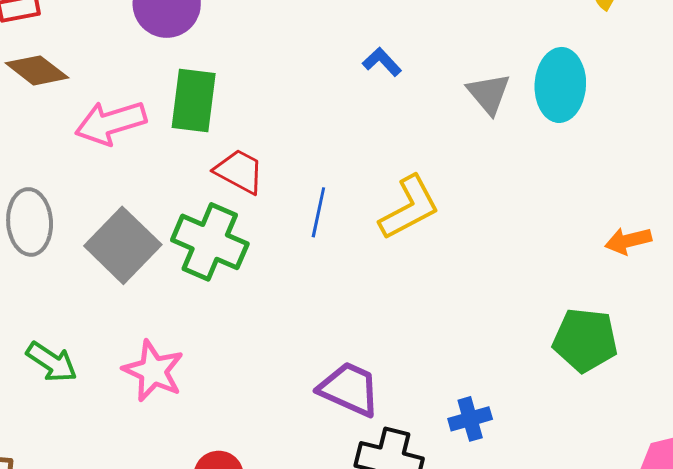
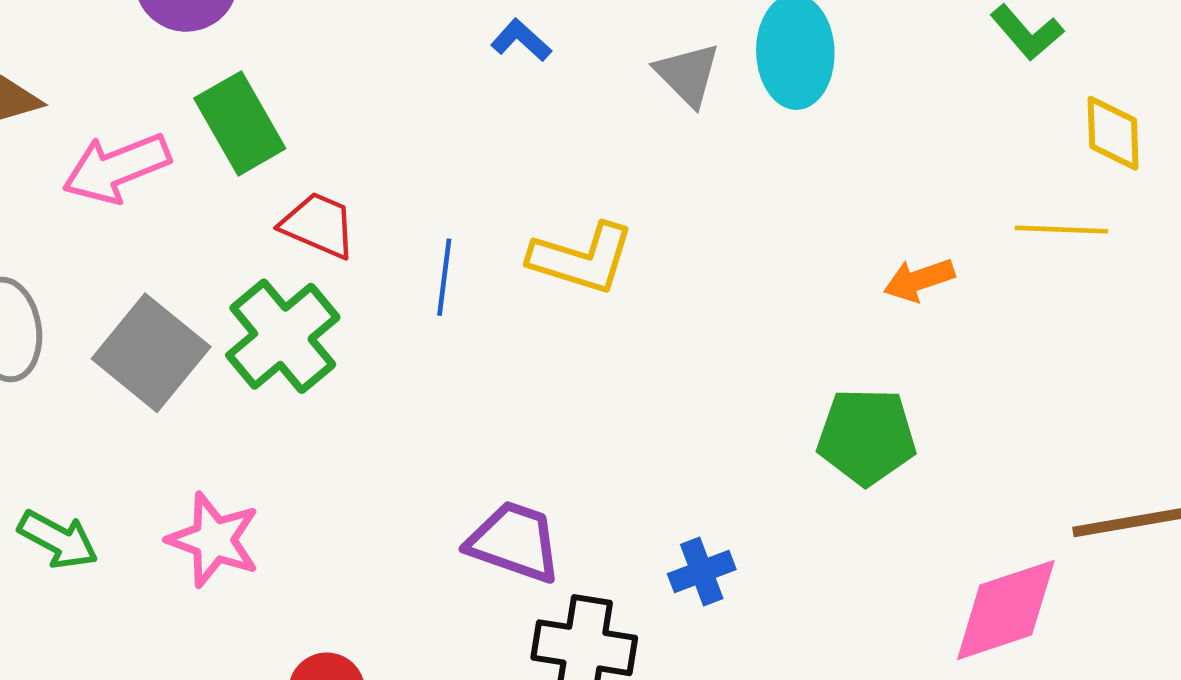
green rectangle: (194, 101) -> (240, 123), turned -32
yellow L-shape: (409, 208) -> (582, 258), turned 50
green cross: (210, 242) -> (283, 336), turned 32

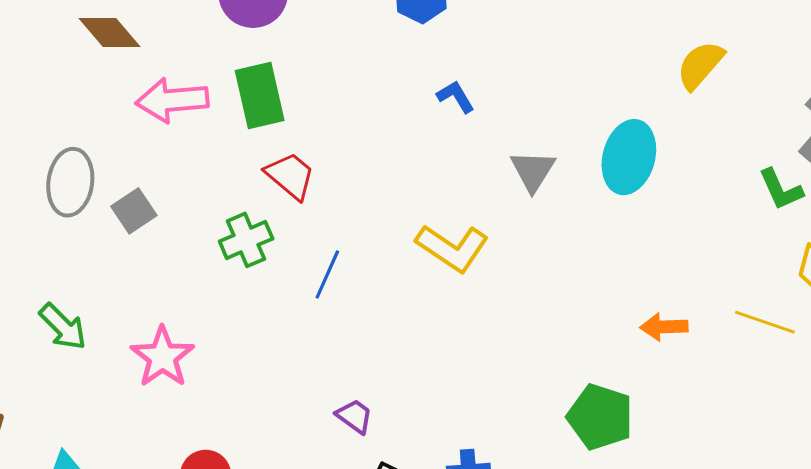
gray triangle: (688, 74) -> (533, 171), moved
blue line: (444, 277) -> (327, 275), moved
green cross: (283, 336) -> (246, 240), size x0.7
gray square: (151, 353) -> (134, 211), moved, size x0.6
purple trapezoid: (514, 542) -> (354, 416), size x0.6

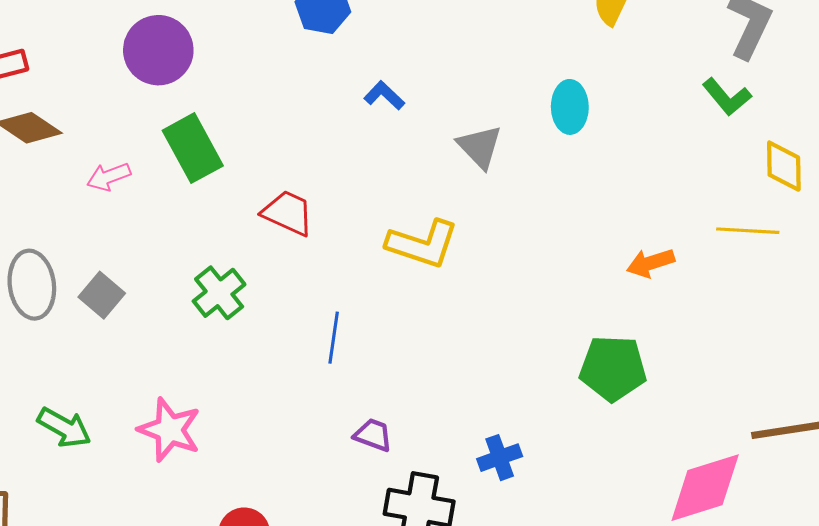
pink arrow: (172, 100) -> (109, 177), size x0.6
cyan ellipse: (629, 157) -> (570, 107), size x0.7
red trapezoid: (290, 176) -> (288, 213), moved
blue line: (327, 275) -> (334, 338), moved

